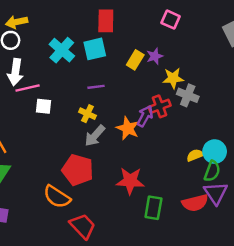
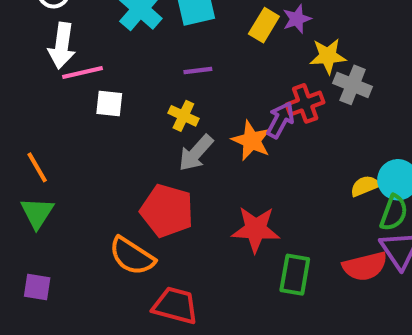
red trapezoid: (83, 226) -> (175, 306), turned -32

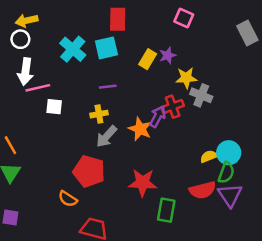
yellow cross: (183, 116) -> (99, 114), turned -35
orange semicircle: (132, 256) -> (68, 199), size x0.7
red semicircle: (365, 266) -> (202, 190), moved

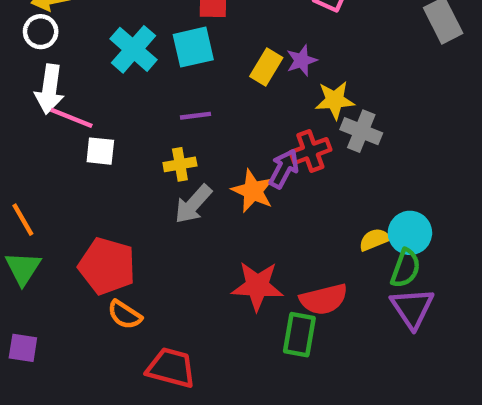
pink line: (38, 88) -> (72, 118), turned 35
red pentagon: (89, 171) -> (107, 266), moved
red semicircle: (202, 190) -> (324, 299), moved

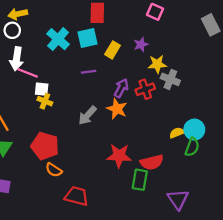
yellow rectangle: (266, 67) -> (113, 50), moved
yellow cross: (180, 164) -> (45, 101), moved, turned 32
purple arrow: (284, 169) -> (121, 88), moved
purple triangle: (412, 308) -> (178, 199), moved

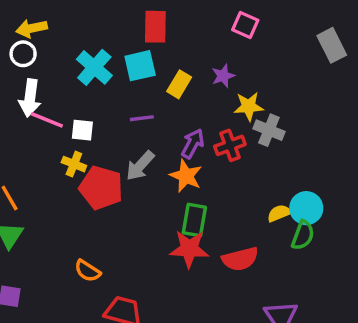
white square: (42, 89) -> (82, 130), moved
gray arrow: (87, 115) -> (140, 166), moved
red pentagon: (45, 146) -> (101, 188), moved
green rectangle: (140, 180) -> (194, 220), moved

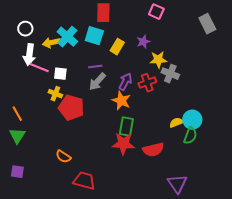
yellow arrow: (32, 28) -> (51, 43), moved
cyan square: (140, 66) -> (94, 36), turned 30
gray arrow: (140, 166) -> (97, 82), moved

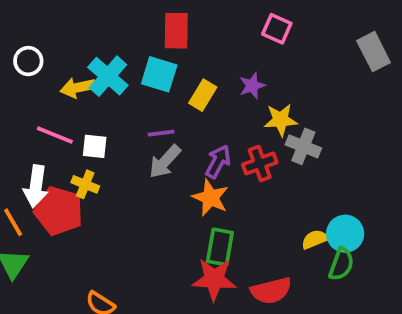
white arrow: (29, 55) -> (36, 186), moved
red pentagon: (71, 108) -> (59, 211), moved

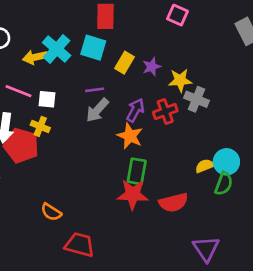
purple star: (252, 86) -> (152, 67), moved

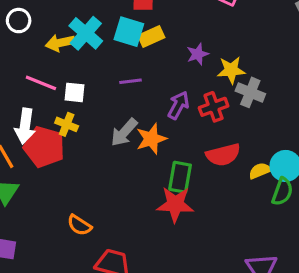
yellow rectangle: (125, 63) -> (151, 37), moved, turned 35
gray arrow: (97, 110) -> (124, 132), moved
orange star: (130, 136) -> (151, 139), moved, turned 30
red semicircle: (173, 203) -> (223, 155), moved

